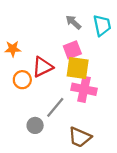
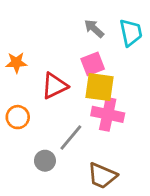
orange circle: (22, 80) -> (18, 117), moved

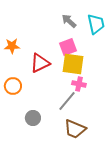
pink cross: (108, 114) -> (79, 84), size x0.6
gray line: (71, 138) -> (67, 101), moved

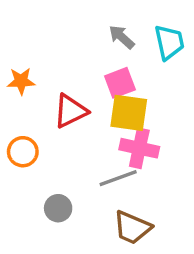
pink cross: (79, 84) -> (139, 148), size x1.5
gray line: (67, 101) -> (118, 178), turned 30

